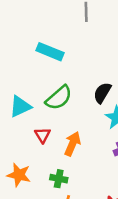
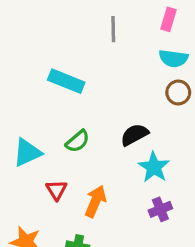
black semicircle: (102, 93) -> (134, 135), turned 30
green semicircle: (59, 98) -> (78, 141), size x0.7

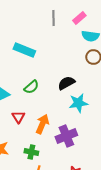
pink rectangle: (169, 19) -> (79, 18), moved, turned 32
cyan star: (154, 167) -> (78, 103), turned 30
purple cross: (160, 209) -> (66, 136), moved, size x1.5

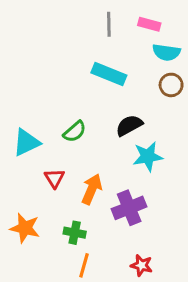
pink rectangle: (79, 18) -> (149, 24), turned 56
cyan rectangle: (24, 50) -> (109, 74), moved

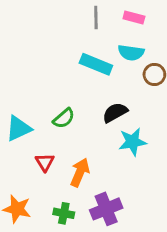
cyan semicircle: (166, 52) -> (131, 53), moved
purple cross: (129, 208) -> (106, 209), moved

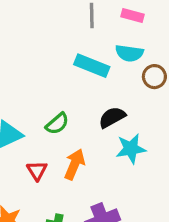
orange arrow: (80, 172) -> (75, 164), moved

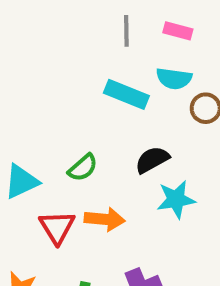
orange arrow: (75, 164) -> (105, 219), turned 72
red triangle: (37, 171) -> (57, 227), size x1.4

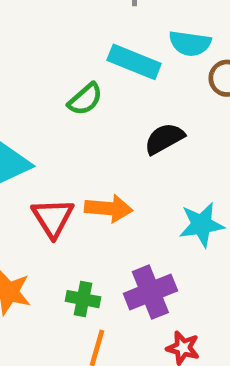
green semicircle: (83, 168) -> (85, 99), moved
cyan star: (176, 199) -> (202, 225), moved

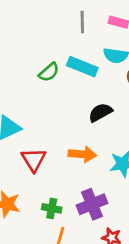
green semicircle: (85, 99) -> (49, 72), moved
orange arrow: (109, 208) -> (82, 154), moved

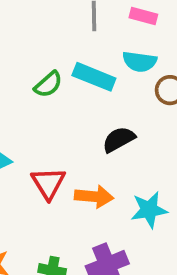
red triangle: (34, 160) -> (48, 183), moved

